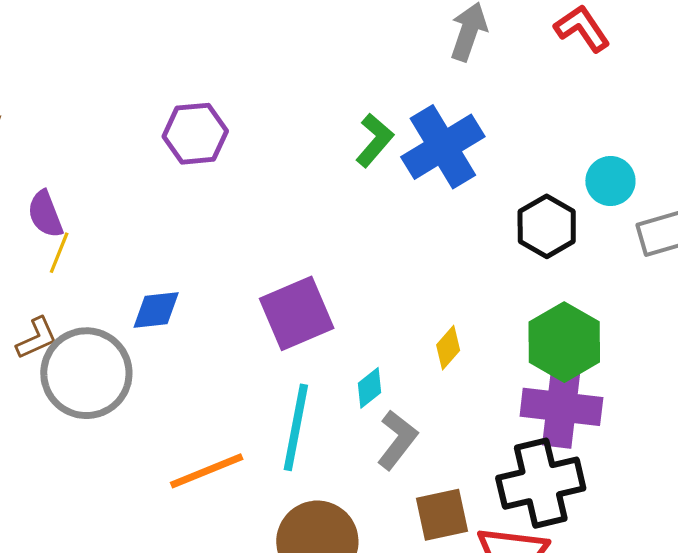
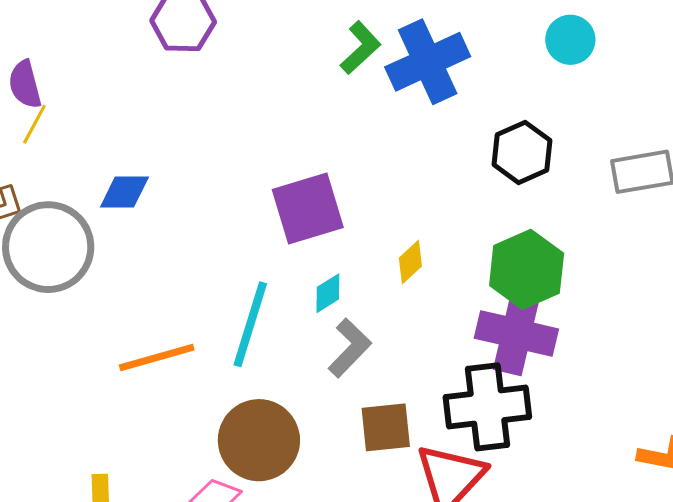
cyan circle: (610, 181) -> (570, 40), moved
purple square: (297, 313) -> (308, 208), moved

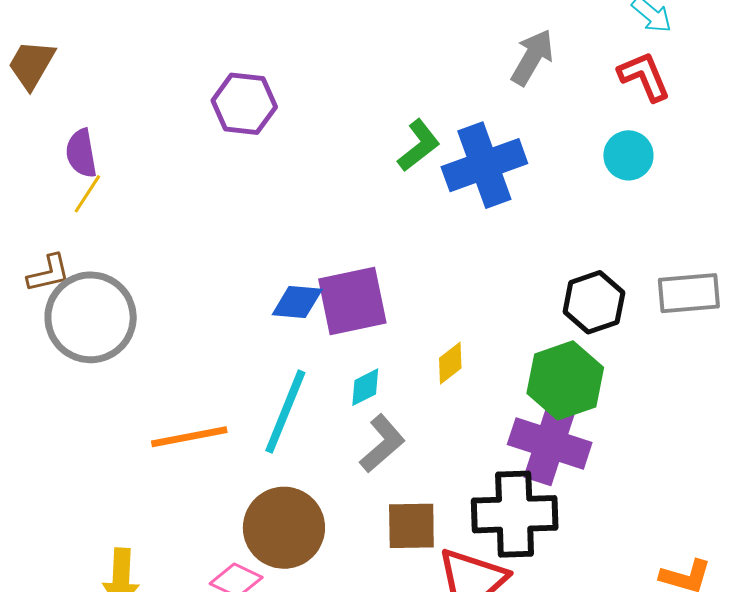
black hexagon: (522, 152) -> (594, 302), moved
blue diamond: (124, 192) -> (297, 302), moved

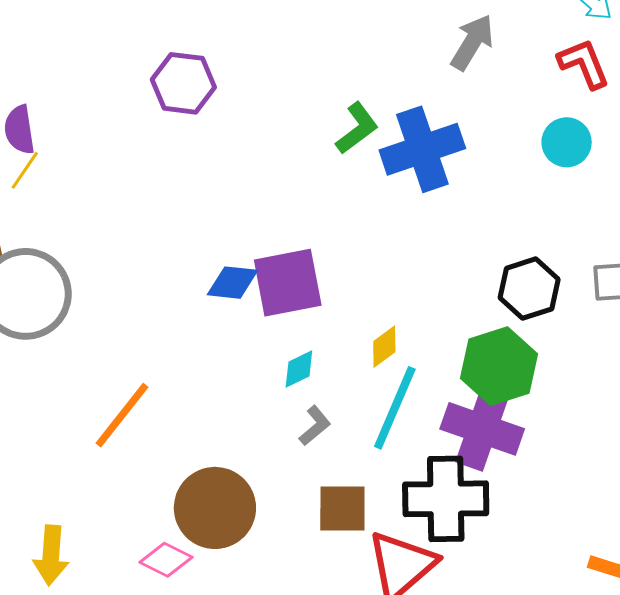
cyan line: (285, 412) -> (395, 408), moved
orange line: (189, 437) -> (122, 415), turned -42
gray L-shape: (382, 444) -> (315, 426), size x0.7

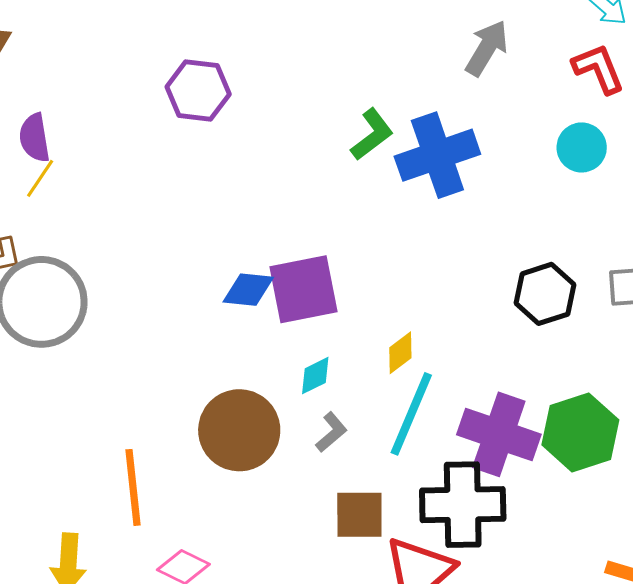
green hexagon: (499, 366) -> (580, 432), moved
orange line: (122, 415) -> (133, 487), moved, turned -44
brown circle: (215, 508) -> (239, 430), moved

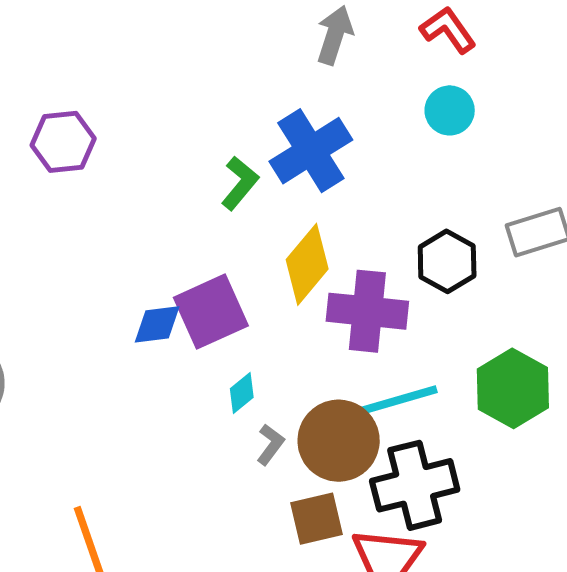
green L-shape: (372, 135) -> (240, 183), moved
yellow diamond: (400, 353) -> (307, 264), moved, size x1.8
cyan line: (411, 414) -> (395, 401), moved, turned 64
brown circle: (239, 430) -> (339, 441), moved
purple cross: (499, 434) -> (367, 311), moved

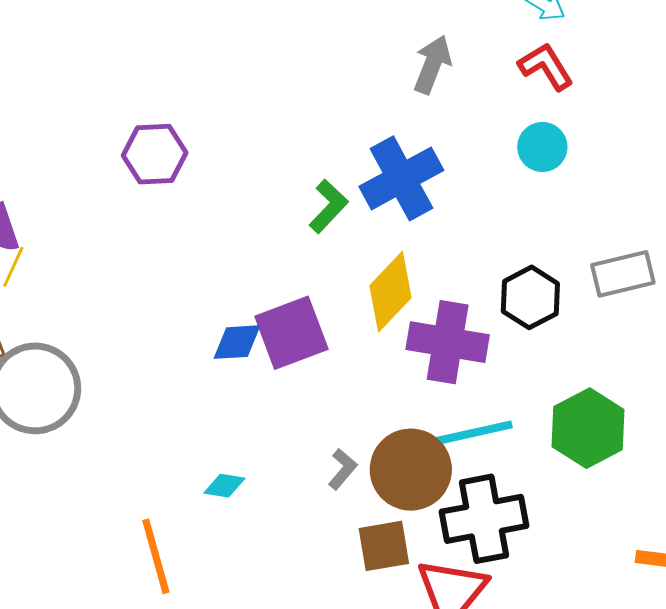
cyan diamond: (242, 393) -> (224, 486), moved, turned 45

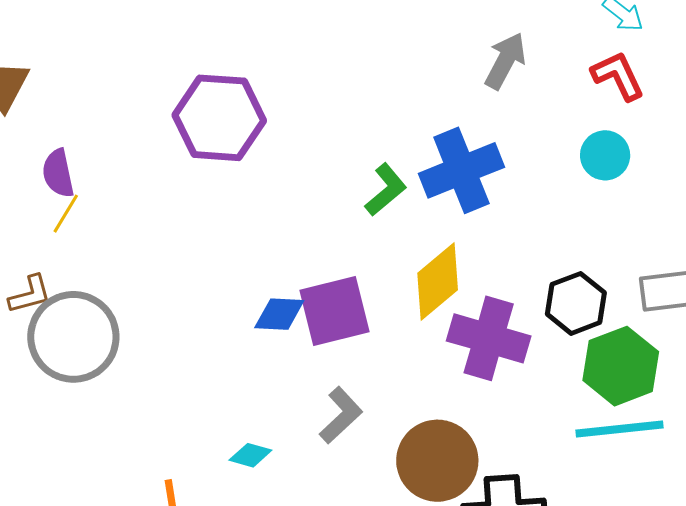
purple hexagon: (155, 154) -> (219, 118), size x1.4
green hexagon: (588, 428) -> (621, 366), moved
cyan line: (469, 434) -> (620, 429), moved
gray L-shape: (343, 469) -> (341, 415), moved, size x1.4

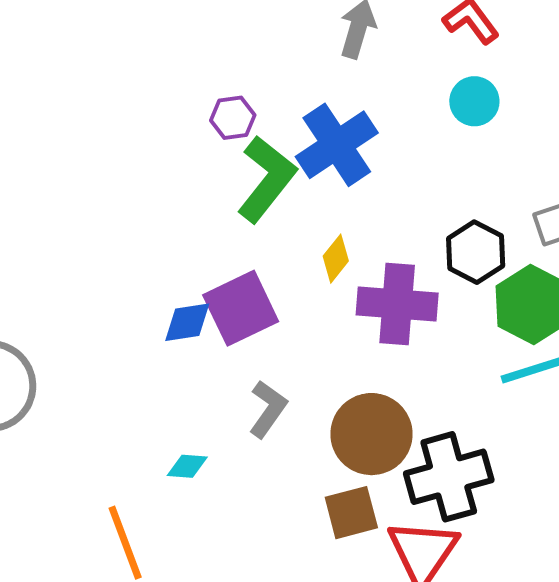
purple hexagon: (219, 118) -> (233, 118), moved, size x0.5
green L-shape: (386, 190) -> (266, 179), size x1.6
yellow diamond: (438, 282) -> (336, 259), size x0.6

